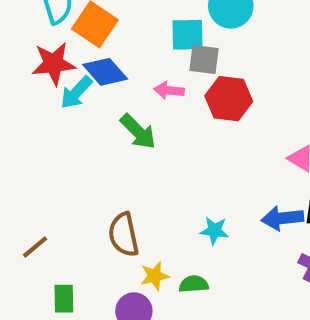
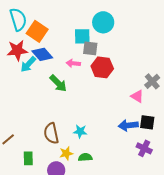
cyan star: (214, 231) -> (80, 131), moved
green rectangle: (64, 299) -> (28, 158), moved

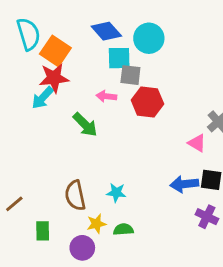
red star: (17, 50) -> (54, 78), moved
blue diamond: (42, 54) -> (106, 31), moved

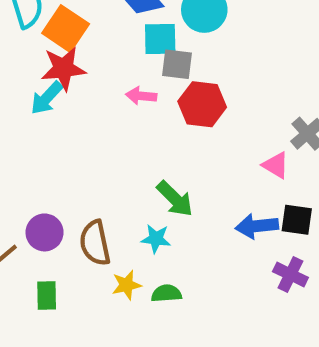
green arrow: (85, 125) -> (175, 199), moved
purple circle: (82, 248) -> (45, 232), moved

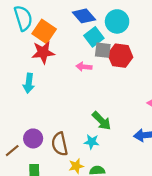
cyan square: (160, 39) -> (94, 37), turned -36
cyan arrow: (47, 98) -> (29, 83), moved, turned -36
red hexagon: (202, 104) -> (120, 56), moved

